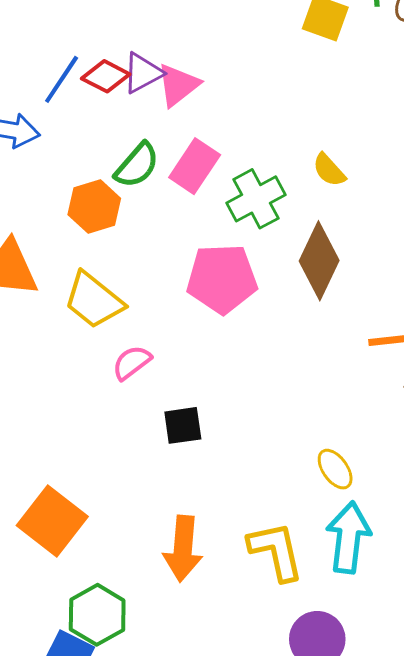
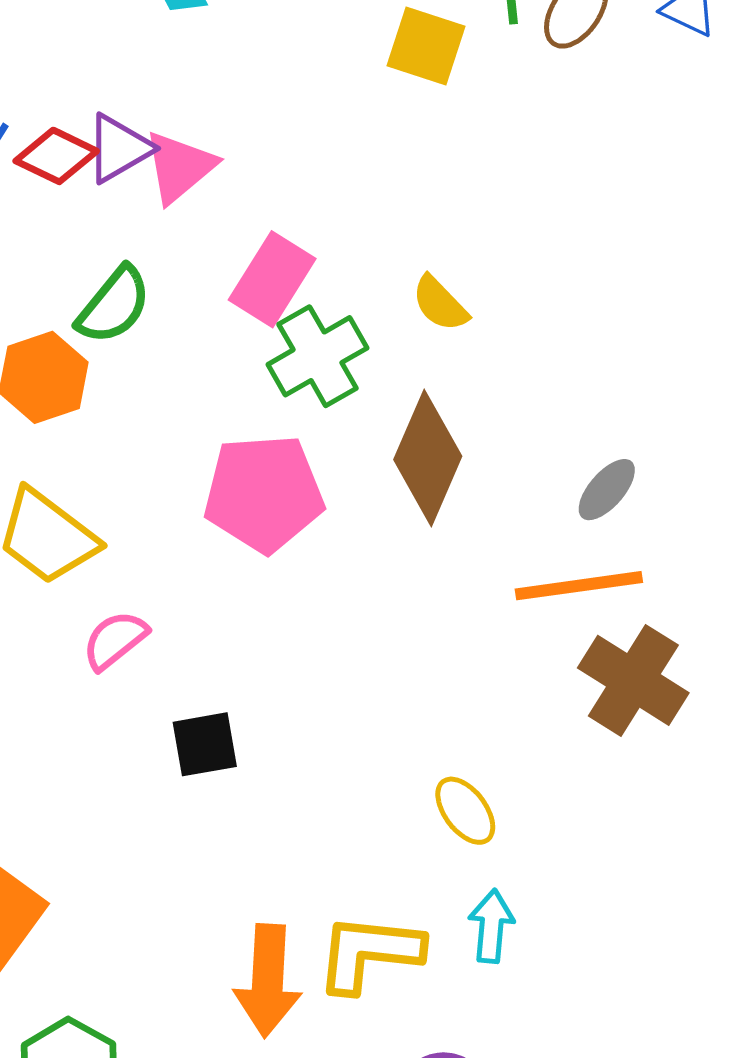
pink rectangle: (195, 166) -> (272, 279), moved
cyan arrow: (348, 537) -> (491, 926), size x0.6
orange arrow: (183, 548) -> (268, 981), moved
yellow L-shape: (276, 551) -> (369, 953), turned -70

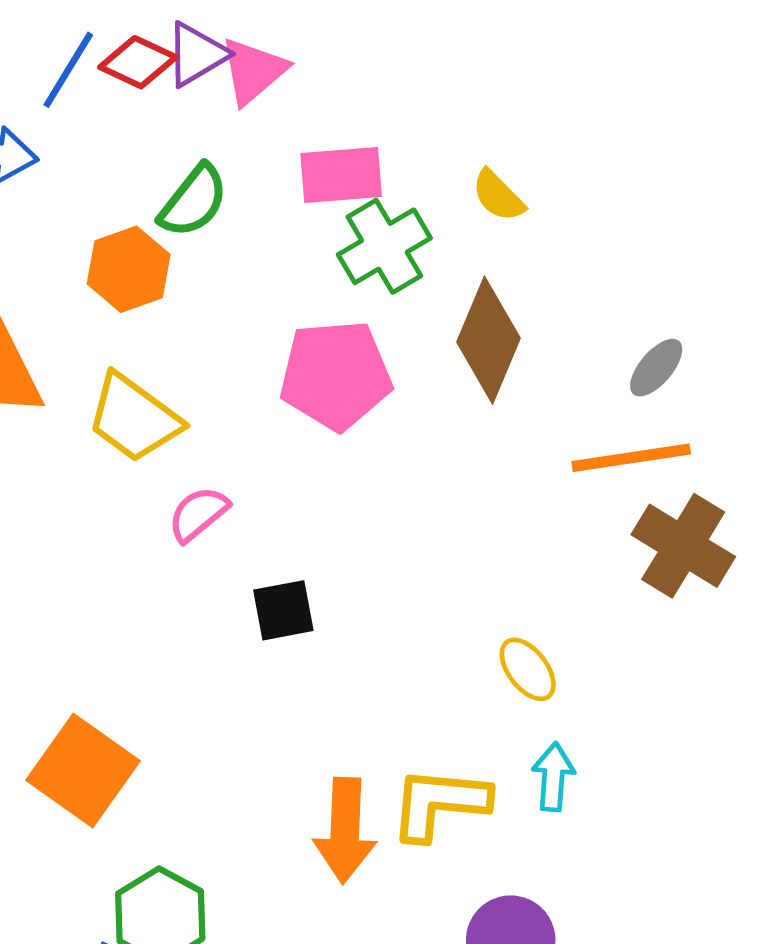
pink rectangle: (272, 279) -> (341, 175), turned 54

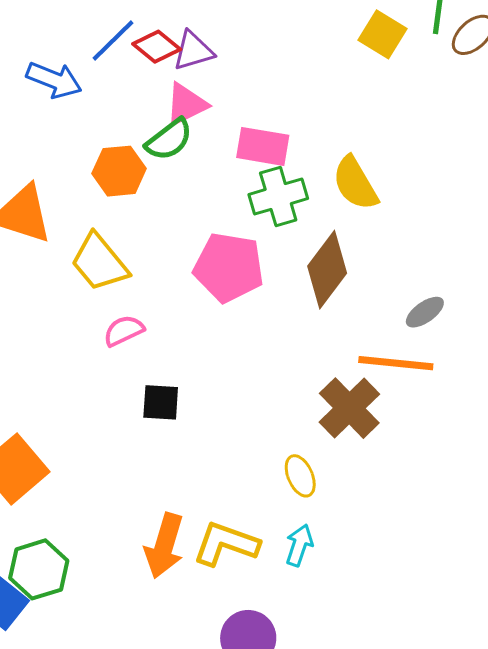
pink triangle: (253, 71) -> (186, 104), moved
yellow semicircle: (498, 196) -> (355, 183), size x1.5
brown cross: (683, 546) -> (349, 408), moved

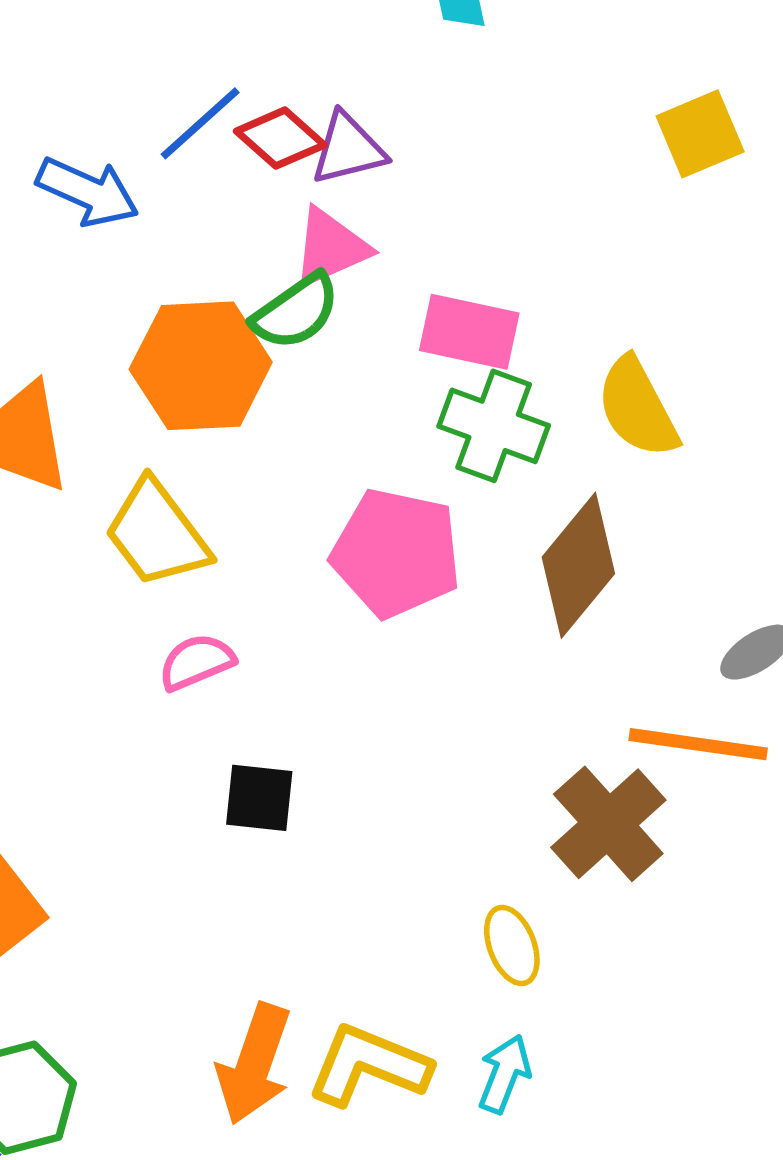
yellow square: (382, 34) -> (700, 134), turned 33
orange hexagon: (119, 171) -> (201, 366), size x1.4
green cross: (278, 197) -> (494, 426), turned 34

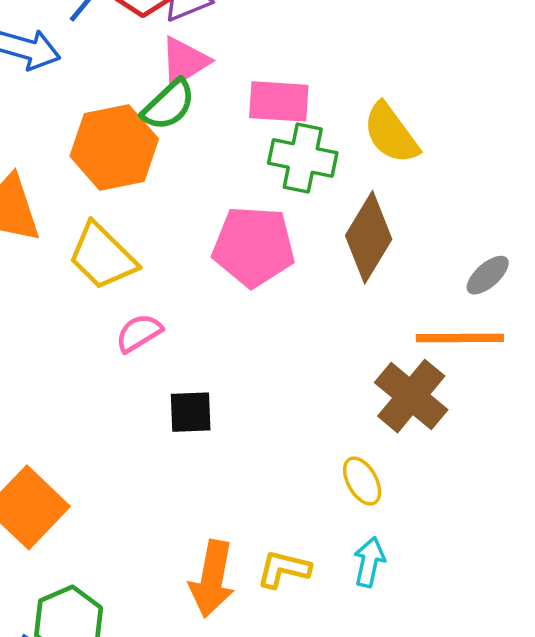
yellow L-shape: (369, 1065) -> (284, 569), size x0.7

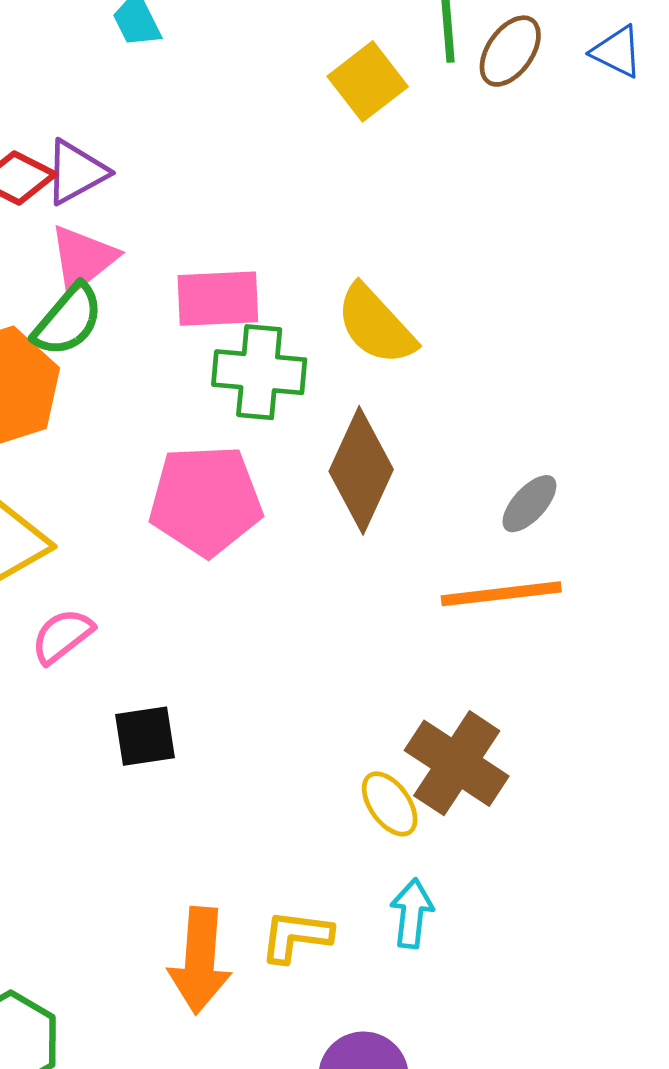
brown cross: (411, 396) -> (457, 763), moved

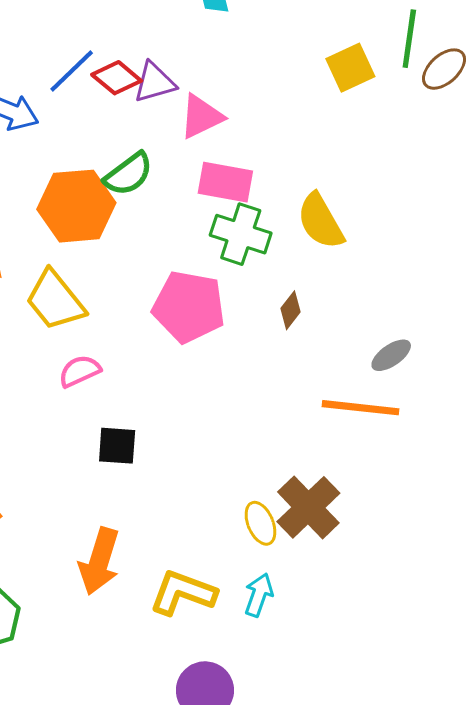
pink triangle: (83, 259) -> (201, 117), moved
brown diamond: (361, 470) -> (291, 310), size x0.5
yellow L-shape: (296, 936) -> (183, 593), size x1.4
orange arrow: (200, 960) -> (99, 561), moved

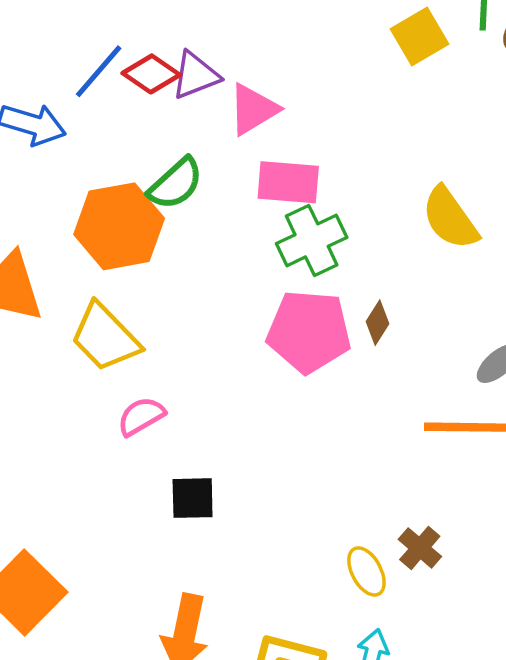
yellow semicircle: (321, 221) -> (450, 218), moved
green cross: (241, 234) -> (312, 240), turned -38
pink pentagon: (189, 307) -> (309, 331), moved
brown cross: (308, 507) -> (420, 548), size x0.6

